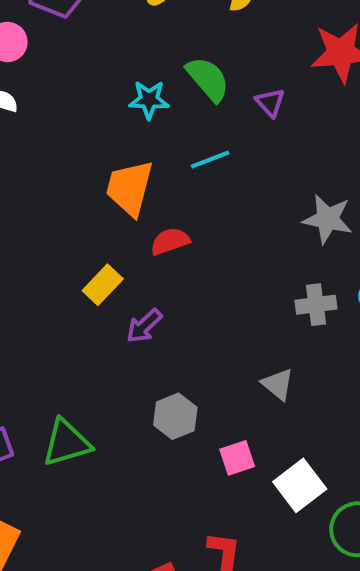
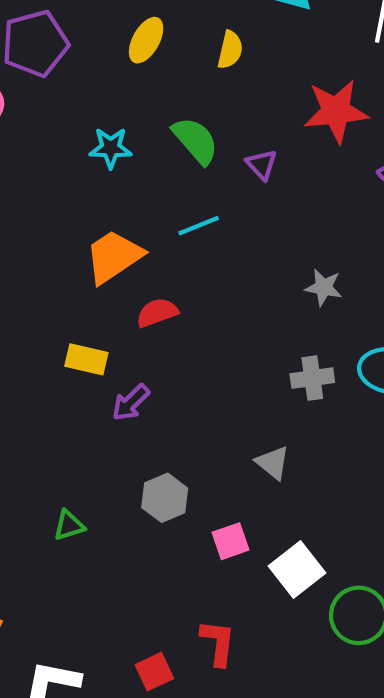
cyan star: (149, 100) -> (111, 148), moved
orange trapezoid: (130, 188) -> (114, 257), turned 42
gray star: (328, 219) -> (324, 287), size x0.7
yellow rectangle: (103, 285) -> (86, 359), turned 60
green triangle: (66, 443) -> (69, 525), moved, size x0.6

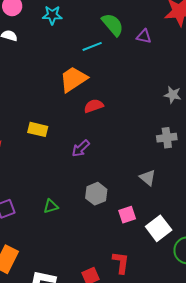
cyan star: (111, 148) -> (52, 15), moved
purple triangle: (262, 165) -> (144, 36), turned -35
cyan line: (199, 226) -> (92, 46), moved
yellow rectangle: (86, 359) -> (38, 129), moved

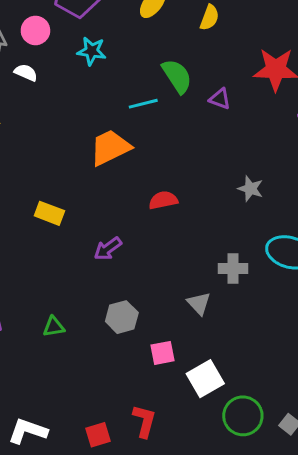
red semicircle: (94, 106) -> (163, 200), moved
gray cross: (167, 138) -> (233, 268), moved

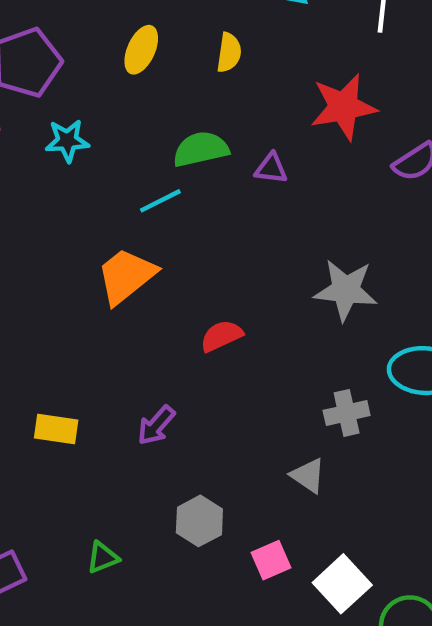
green semicircle: (177, 76) -> (201, 149), turned -57
gray star: (250, 189) -> (346, 290), size x1.6
yellow rectangle: (49, 213) -> (56, 429), moved

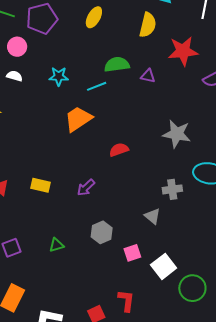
yellow semicircle: (229, 53) -> (148, 25), moved, size x1.4
cyan star: (67, 141) -> (59, 76), moved

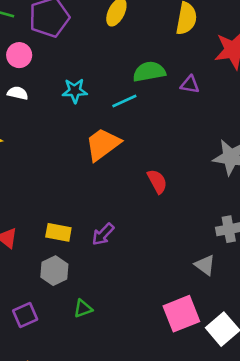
red semicircle: (119, 150) -> (157, 181), turned 84
purple arrow: (86, 188) -> (103, 234), moved
gray hexagon: (102, 232) -> (54, 271), moved
pink square: (132, 253) -> (181, 314), size x1.6

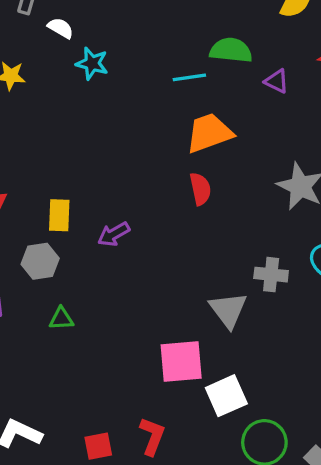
cyan star: (75, 91) -> (92, 63), moved
orange trapezoid: (103, 144) -> (209, 133), moved
yellow rectangle: (58, 232) -> (59, 215), turned 65
gray triangle: (205, 265) -> (228, 310), size x1.4

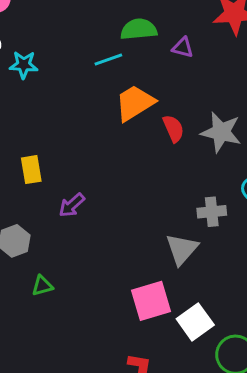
red semicircle: (200, 189) -> (173, 129), moved
yellow rectangle: (59, 215) -> (31, 170), moved
gray triangle: (228, 310) -> (182, 249), turned 30

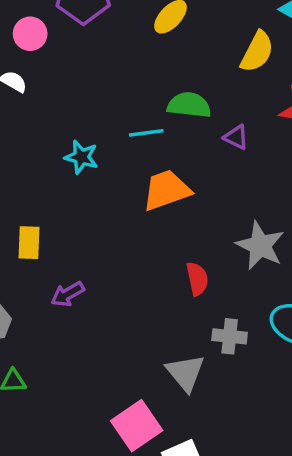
cyan star: (24, 65) -> (81, 157), moved
red semicircle: (173, 129) -> (197, 279), moved
gray triangle: (182, 249) -> (185, 373), turned -33
pink square: (151, 301) -> (137, 426), turned -30

